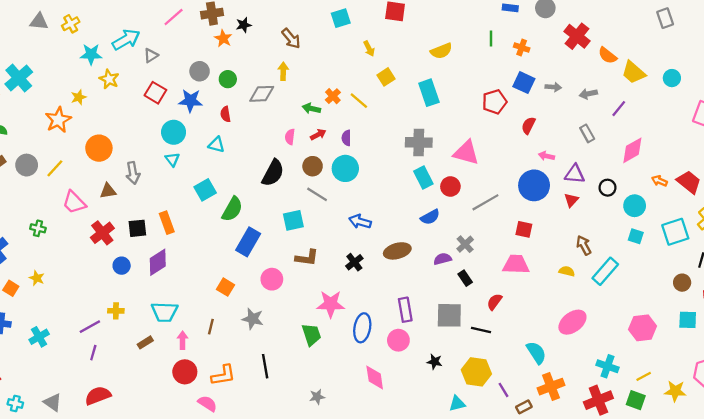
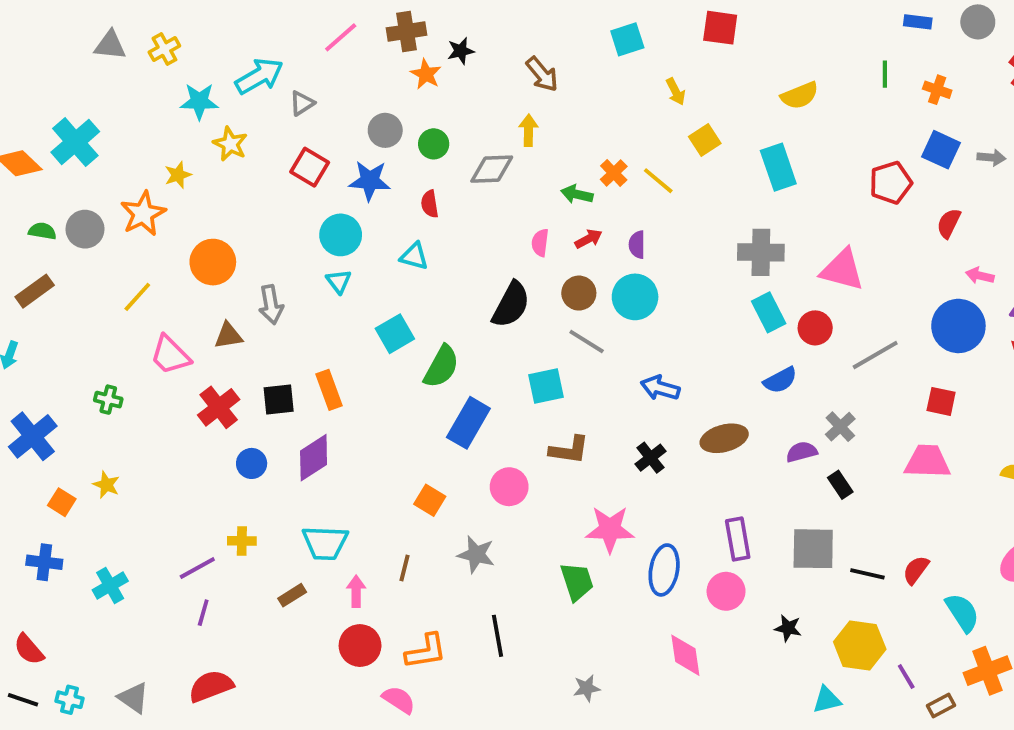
gray circle: (27, 165) -> (85, 229), moved
red semicircle: (494, 302) -> (916, 570), moved

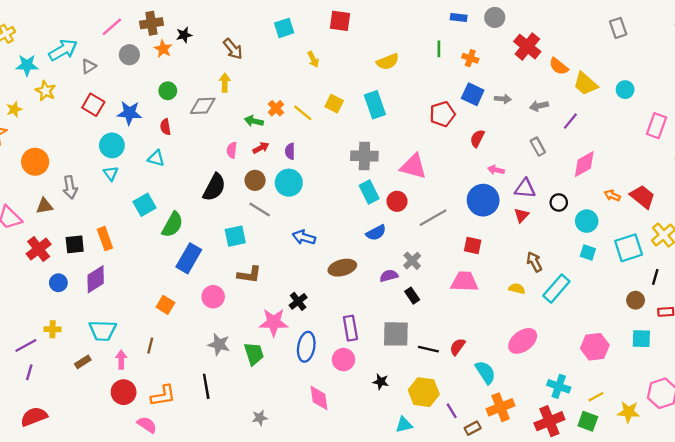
gray circle: (385, 130) -> (129, 55), moved
yellow square: (705, 140) -> (334, 104), moved, turned -30
black cross: (651, 458) -> (298, 301), moved
gray star: (476, 554) -> (219, 344), moved

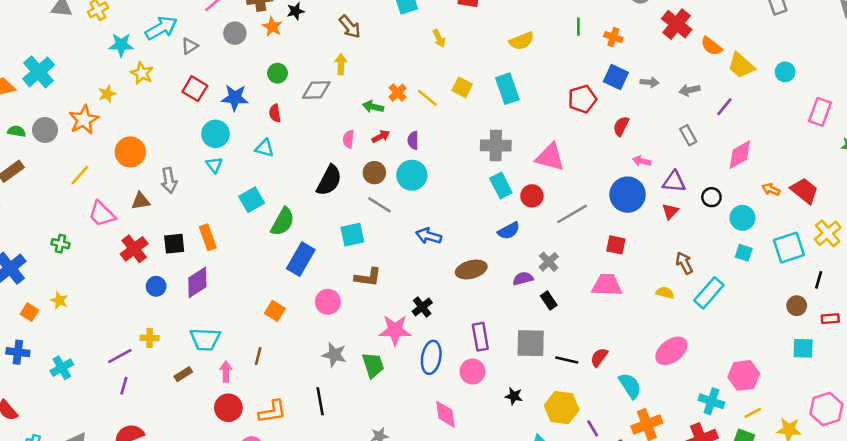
pink hexagon: (595, 347) -> (744, 375), moved

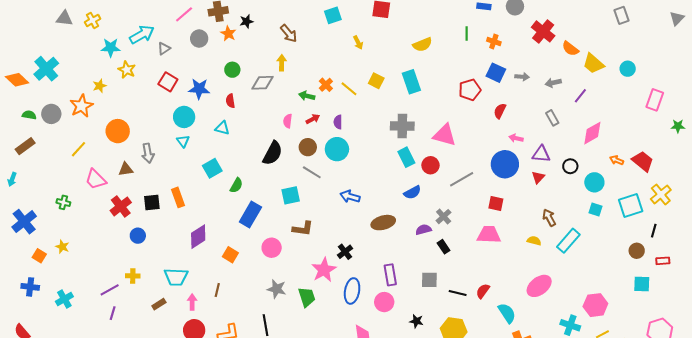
green semicircle: (283, 222) -> (236, 185), size x0.7
purple diamond: (197, 282) -> (198, 237), moved
pink star: (395, 330) -> (324, 270), turned -30
gray square: (531, 343) -> (429, 280), size x0.7

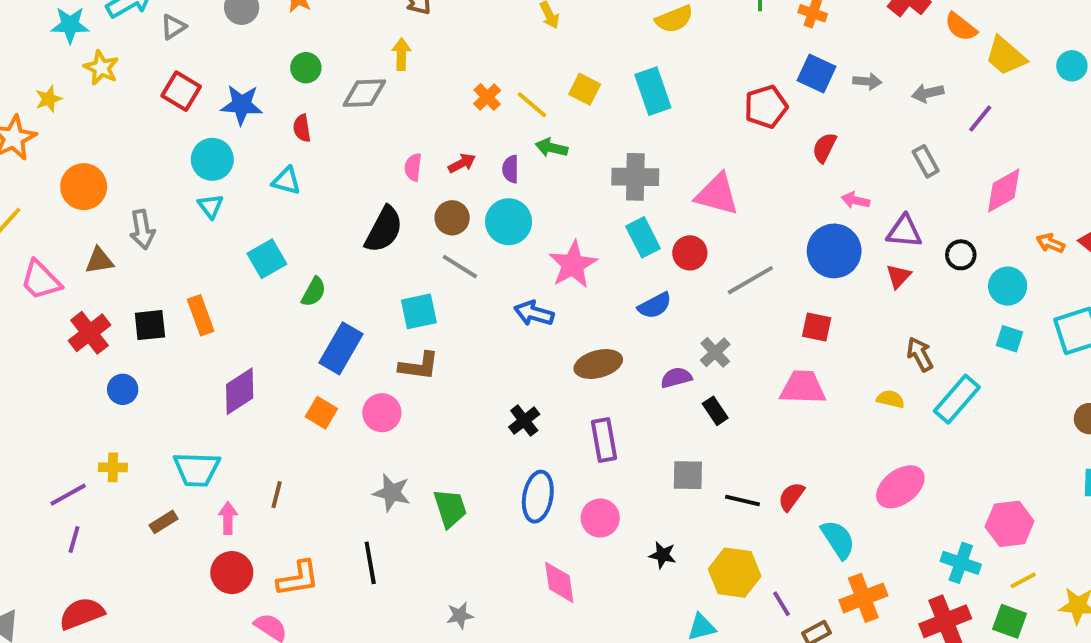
green arrow: (307, 96) -> (551, 148), moved
brown L-shape: (303, 229) -> (419, 366), moved
orange square: (230, 255) -> (321, 413), moved
pink star: (324, 270) -> (573, 265), moved
purple rectangle: (390, 275) -> (604, 440), moved

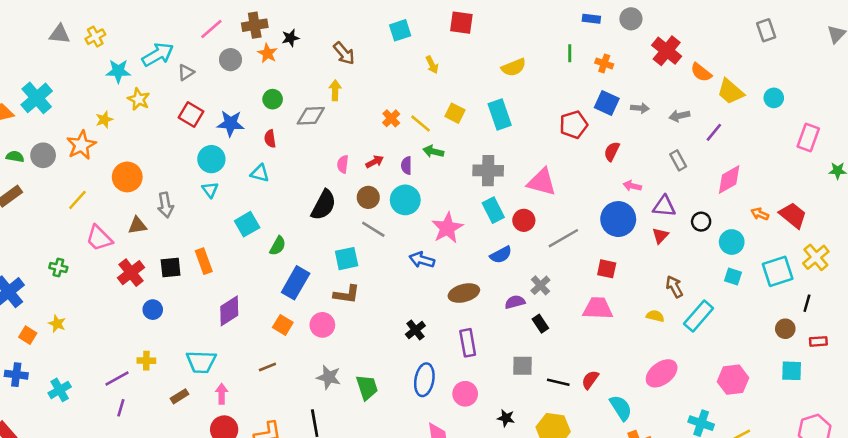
brown line: (277, 495) -> (267, 367), moved, turned 54
pink hexagon: (1010, 524) -> (733, 380), moved

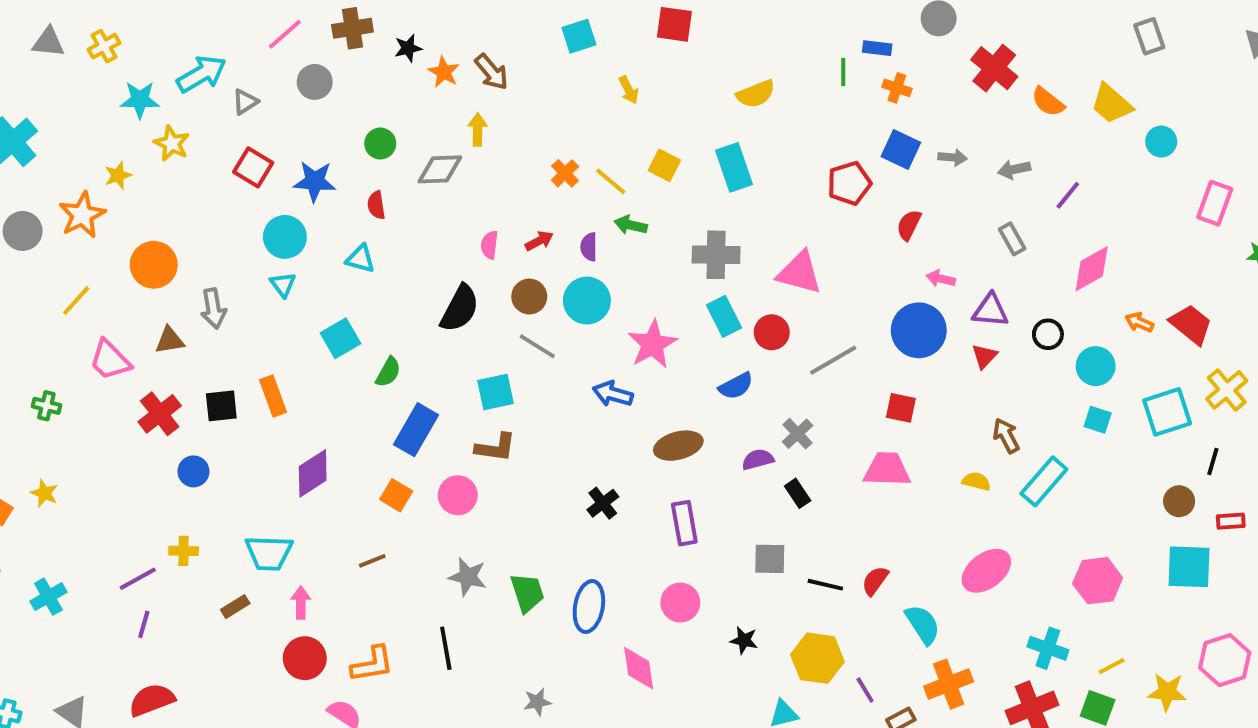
blue rectangle: (591, 19) -> (877, 48), moved
orange star: (267, 53) -> (444, 72), moved
yellow trapezoid: (730, 92) -> (1112, 104), moved
cyan square: (792, 371) -> (1189, 567), size x1.4
blue ellipse: (424, 380) -> (589, 607), moved

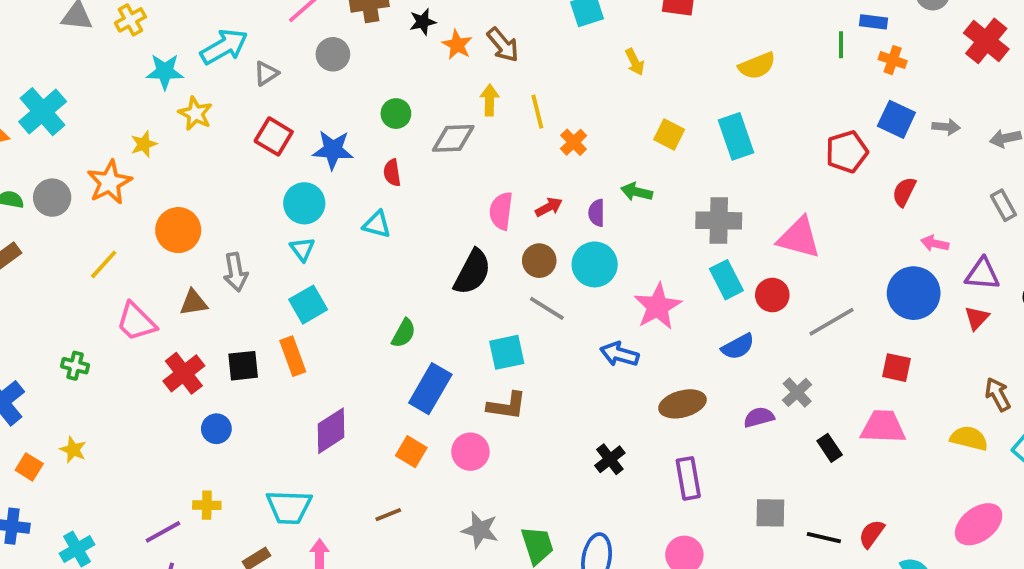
yellow line: (611, 181) -> (537, 112), moved, turned 36
pink semicircle: (490, 245) -> (501, 211), size x1.4
cyan square: (341, 338) -> (308, 305), moved
yellow semicircle: (976, 481) -> (969, 438), size x1.4
black rectangle: (798, 493) -> (830, 448), moved

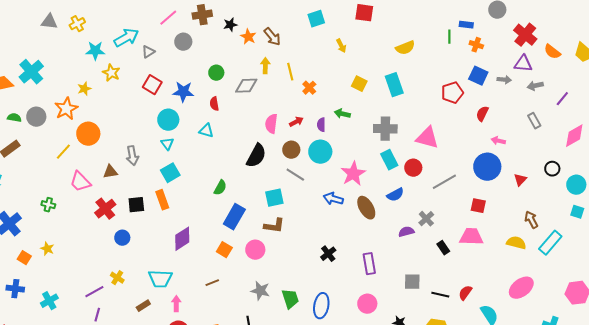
orange circle: (178, 230) -> (88, 134), moved
purple triangle: (982, 274) -> (523, 64), moved
brown ellipse: (682, 404) -> (366, 208), moved, turned 75
yellow cross: (207, 505) -> (117, 278), turned 32

